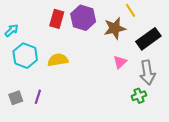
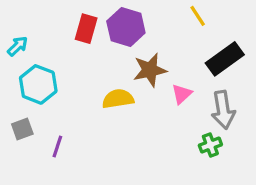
brown star: (115, 28) -> (150, 70), moved
yellow semicircle: (58, 60) -> (118, 99), moved
gray square: (16, 98) -> (22, 129), moved

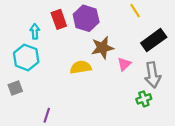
red rectangle: (86, 29) -> (59, 19), turned -36
cyan arrow: (18, 46) -> (35, 31), moved, turned -48
purple line: (57, 147) -> (47, 115), moved

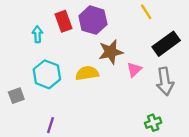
cyan hexagon: (26, 57) -> (47, 74), moved
green cross: (144, 99) -> (153, 123), moved

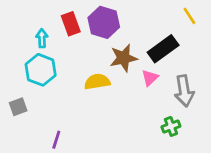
yellow line: (146, 12) -> (189, 16), moved
black rectangle: (166, 44) -> (163, 49), moved
cyan hexagon: (47, 74) -> (41, 70), moved
green cross: (153, 123) -> (171, 126), moved

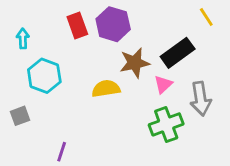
cyan arrow: (42, 38) -> (23, 38), moved
green cross: (171, 126) -> (166, 124), moved, size x1.6

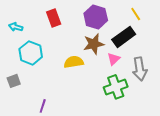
yellow line: (206, 17) -> (136, 14), moved
purple hexagon: (113, 24) -> (96, 17), moved
cyan arrow: (23, 38) -> (16, 27), turned -72

